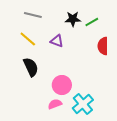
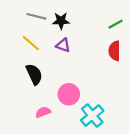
black star: (73, 19) -> (61, 21), moved
green line: (92, 22) -> (116, 24), moved
pink semicircle: (55, 104) -> (43, 112), moved

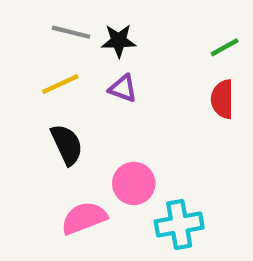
yellow line: (31, 43) -> (60, 84), turned -66
pink semicircle: (43, 112) -> (84, 218), size x1.5
cyan cross: (92, 116) -> (179, 225), turned 30

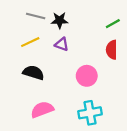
black semicircle: (67, 145) -> (33, 73), turned -48
pink circle: (134, 183) -> (87, 76), moved

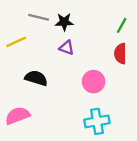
green line: (113, 24) -> (122, 25), turned -32
yellow line: (30, 42) -> (16, 42), moved
pink semicircle: (42, 110) -> (17, 116), moved

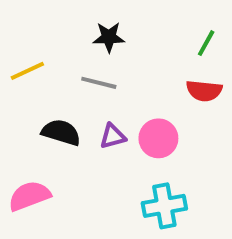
gray line: (39, 17) -> (99, 83), moved
purple triangle: (67, 48) -> (113, 136), moved, turned -35
red semicircle: (120, 54) -> (204, 91), turned -84

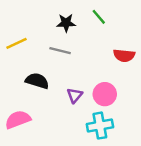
green line: (206, 43) -> (99, 17), moved, turned -70
purple triangle: (113, 136) -> (75, 95), moved, turned -35
pink circle: (158, 138) -> (105, 94), moved

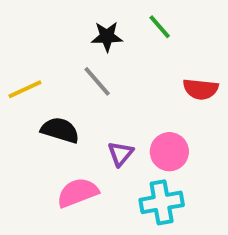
yellow line: (17, 43) -> (25, 89), moved
gray line: (60, 51) -> (97, 81), turned 35
pink semicircle: (18, 120) -> (78, 193), moved

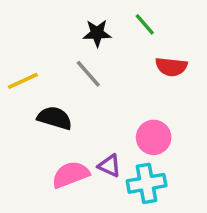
red semicircle: (201, 89) -> (171, 67), moved
purple triangle: (121, 154) -> (109, 166), moved, turned -45

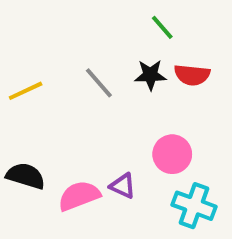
black star: (97, 33) -> (150, 75), moved
black semicircle: (55, 118) -> (26, 176), moved
cyan cross: (147, 183) -> (194, 206), moved, turned 30

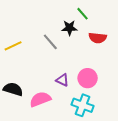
black star: (150, 75) -> (69, 28), moved
purple triangle: (123, 186) -> (62, 80), moved
cyan cross: (194, 206) -> (83, 105), moved

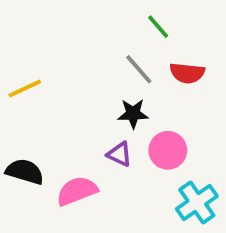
black star: (69, 28) -> (133, 114), moved
gray line: (50, 42) -> (139, 69), moved
cyan cross: (83, 105) -> (197, 203), moved, turned 35

